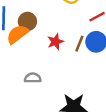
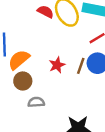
brown circle: (27, 21) -> (23, 81), moved

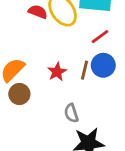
gray semicircle: (36, 102) -> (71, 113), moved, turned -98

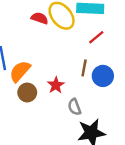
blue circle: (103, 65) -> (103, 76), moved
red star: (57, 72) -> (56, 85), moved

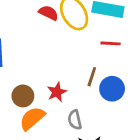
red line: (96, 37) -> (111, 43), turned 35
orange semicircle: (20, 71) -> (32, 118), moved

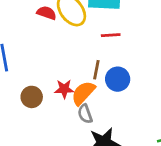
red star: (57, 92) -> (64, 89), turned 30
orange semicircle: (32, 118) -> (83, 93), moved

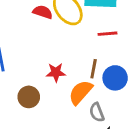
red star: (64, 89) -> (56, 72), moved
gray semicircle: (85, 114) -> (97, 112), moved

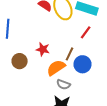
red line: (108, 34) -> (86, 32), turned -64
gray semicircle: (97, 112) -> (63, 84), turned -64

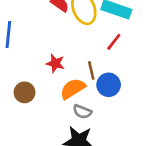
brown line: (69, 54) -> (91, 70), turned -40
brown circle: (20, 61) -> (25, 92), moved

